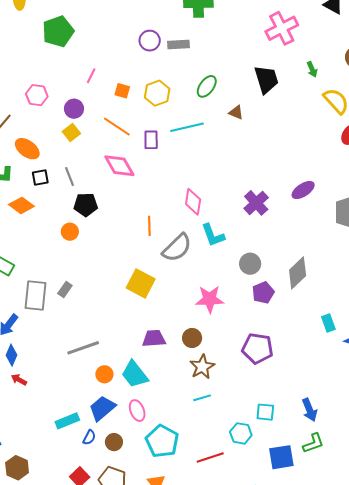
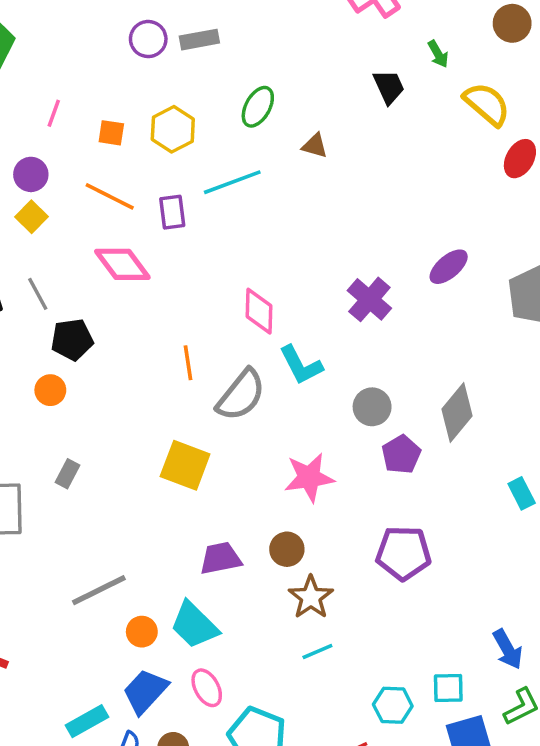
black trapezoid: (266, 79) -> (389, 87), moved, size x0.7
gray rectangle: (65, 289) -> (67, 474), moved
cyan square: (265, 412) -> (448, 688), moved

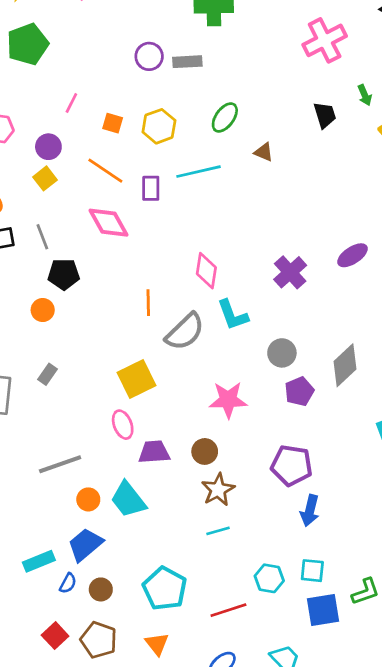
yellow square: (185, 465) -> (136, 379), turned 36
blue arrow: (508, 649) -> (310, 511), moved, turned 36
pink ellipse: (207, 688) -> (123, 425), moved

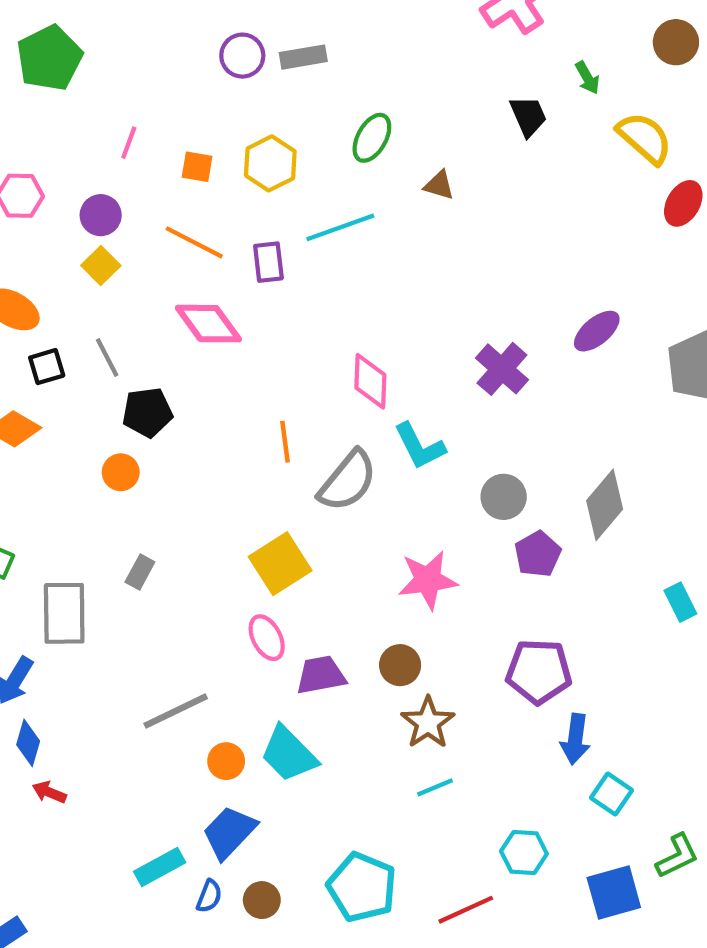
cyan square: (312, 571) -> (611, 794), moved, turned 35

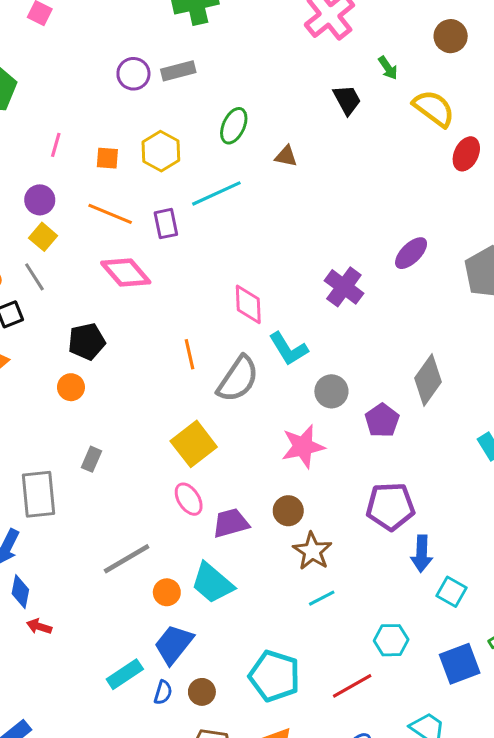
gray line: (107, 358) -> (34, 277), moved
gray circle: (504, 497) -> (331, 391), moved

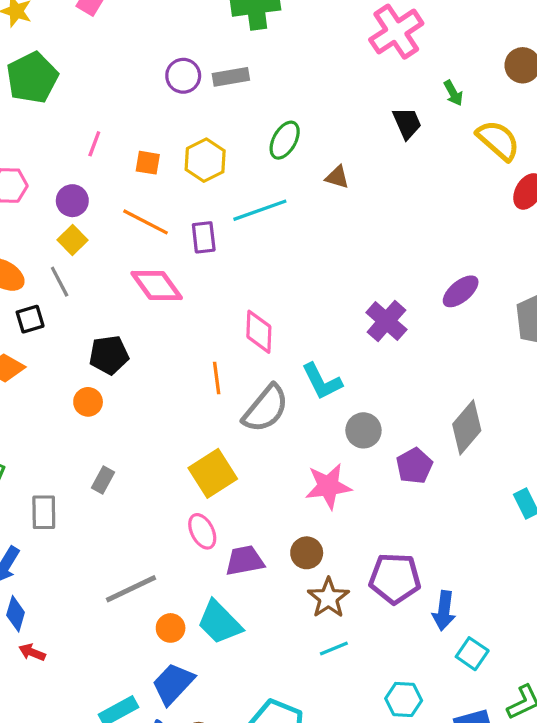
pink diamond: (248, 304) -> (259, 332), moved
gray rectangle: (39, 494) -> (44, 512), size x0.7
purple pentagon: (390, 506) -> (395, 578), moved

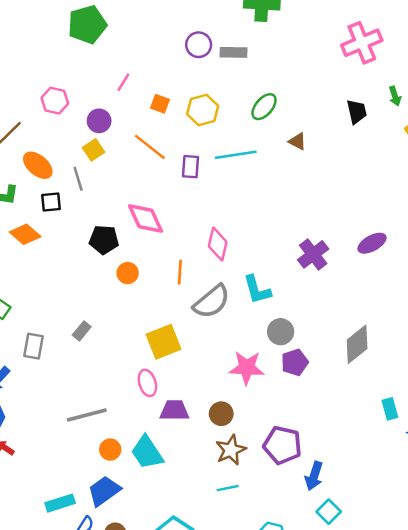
pink diamond: (157, 285) -> (146, 218), moved
orange circle: (88, 402) -> (128, 273), moved
purple pentagon: (414, 466) -> (295, 362), moved

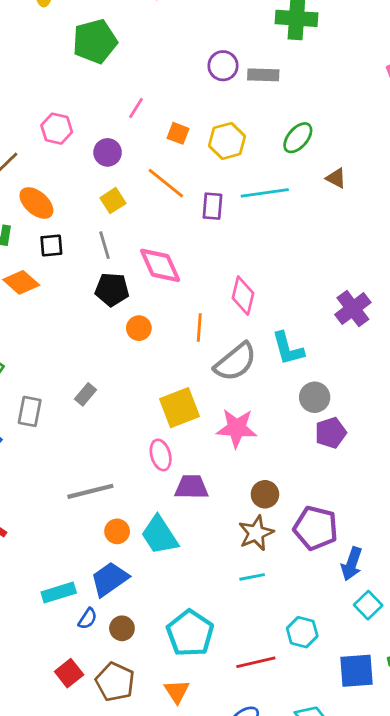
yellow square: (94, 150) -> (113, 201), moved
gray line: (78, 179) -> (104, 245), moved
pink star: (247, 368) -> (237, 428), moved
brown circle: (221, 414) -> (265, 494), moved

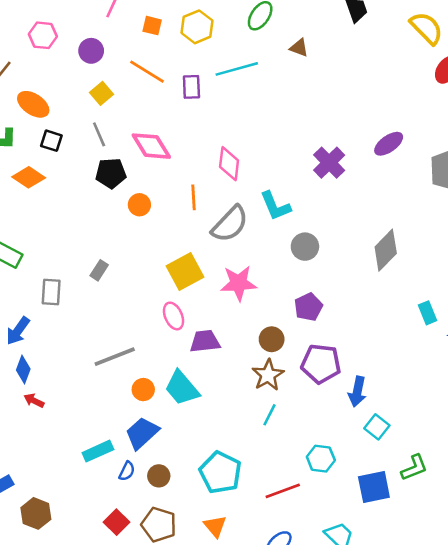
black square: (51, 246) -> (51, 141), turned 30
purple pentagon: (331, 433) -> (308, 307), moved
cyan line: (252, 577) -> (269, 415), turned -45

